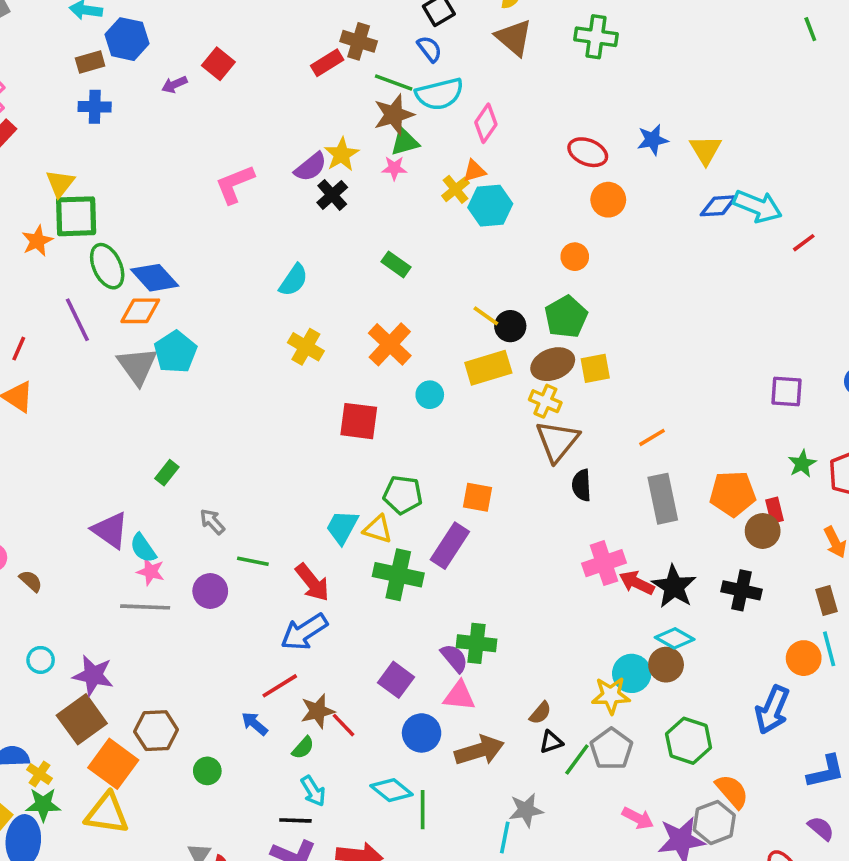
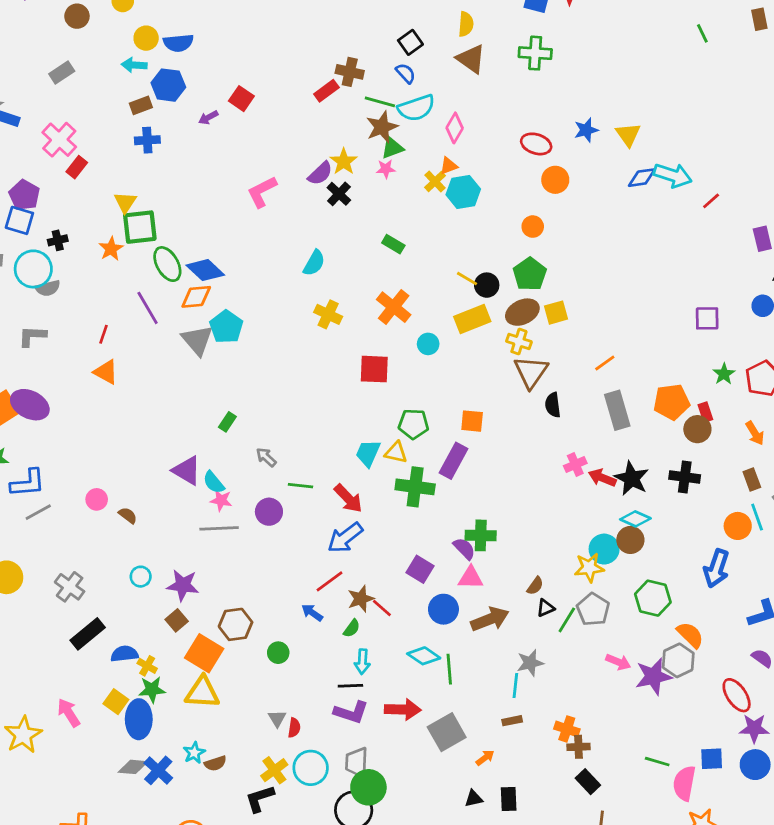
pink cross: (604, 563) -> (575, 465), size x0.7
brown square: (82, 719) -> (177, 620), size x0.6
cyan arrow: (313, 791) -> (362, 662), turned 40

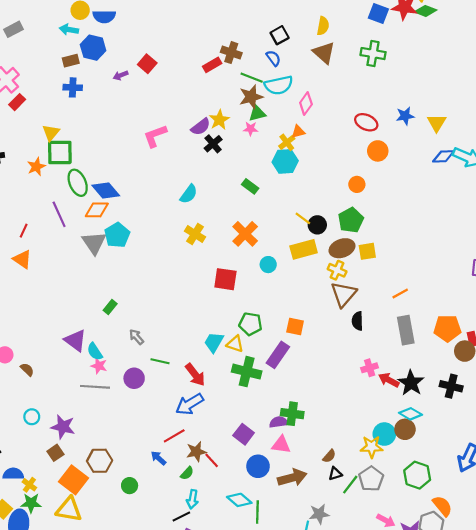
cyan hexagon: (463, 192) -> (285, 161), moved
purple semicircle: (464, 549) -> (279, 422), turned -60
black line: (350, 686) -> (181, 516), turned -30

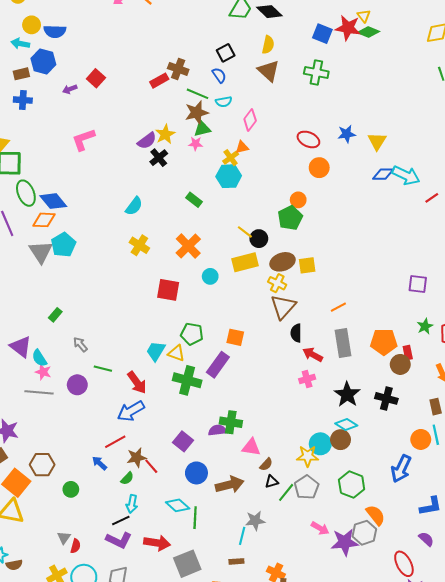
cyan semicircle: (279, 85) -> (224, 102), size x0.6
pink L-shape: (155, 136) -> (83, 140), moved
green pentagon: (351, 220) -> (290, 218), moved
red arrow: (389, 380) -> (313, 355), moved
pink triangle: (281, 445) -> (251, 447), moved

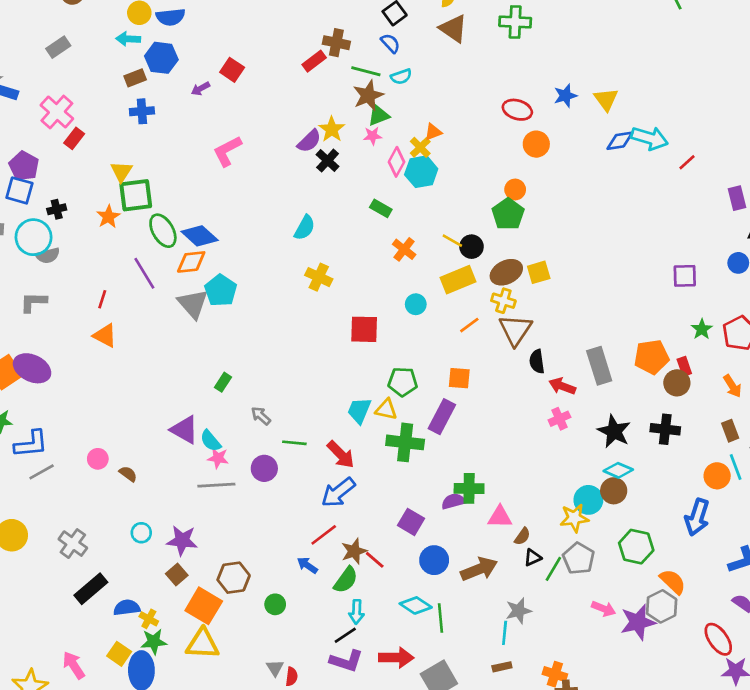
pink diamond: (250, 120) -> (397, 162), moved
orange cross: (188, 246) -> (404, 249), moved, size x0.7
orange line: (338, 307) -> (469, 325), moved
green semicircle: (127, 478) -> (346, 580), size x1.5

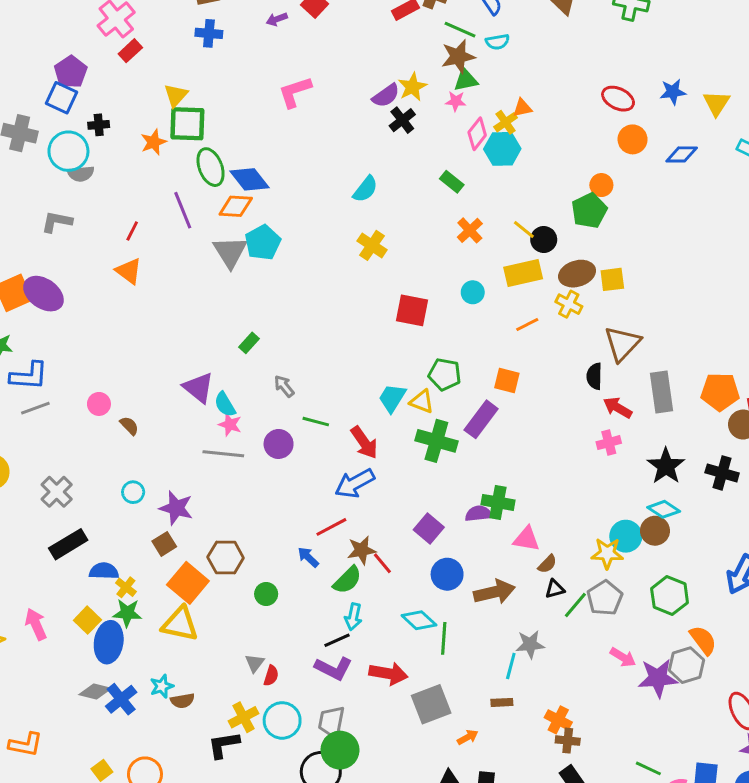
blue diamond: (620, 141) -> (682, 154), moved
brown triangle: (515, 330) -> (622, 344), moved

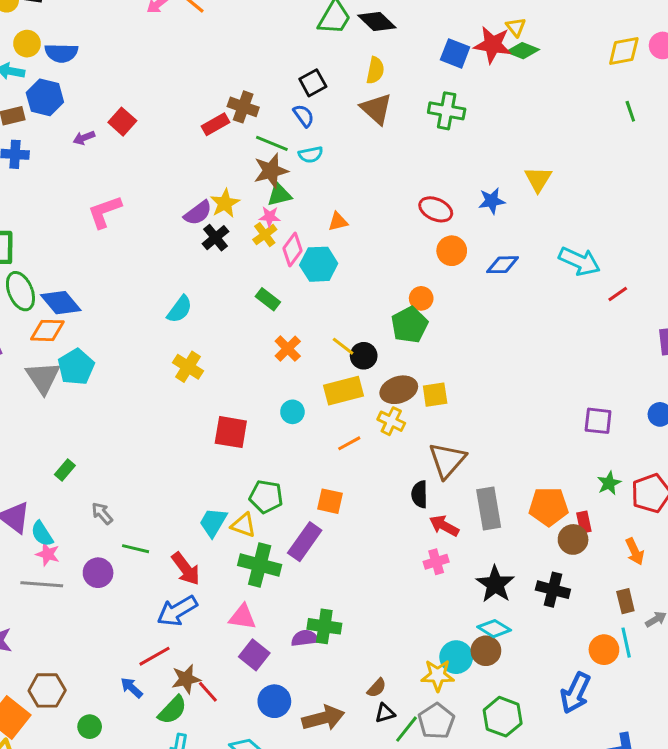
yellow triangle: (716, 103) -> (538, 179), moved
yellow cross: (506, 122) -> (265, 235), moved
pink triangle: (526, 539) -> (242, 617), moved

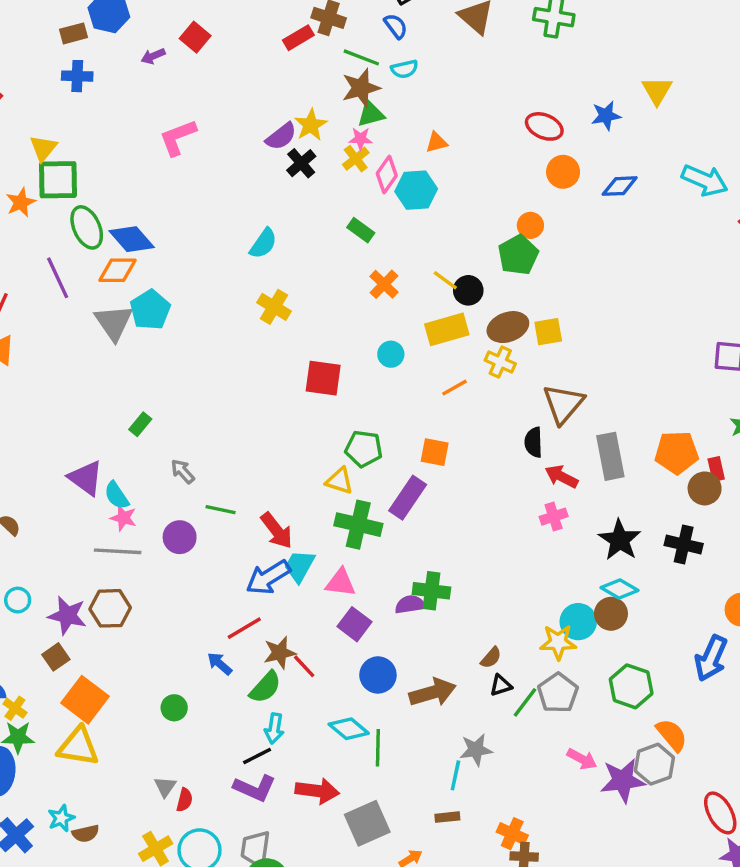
cyan trapezoid: (213, 522) -> (299, 566), moved
brown hexagon: (47, 690) -> (110, 608), moved

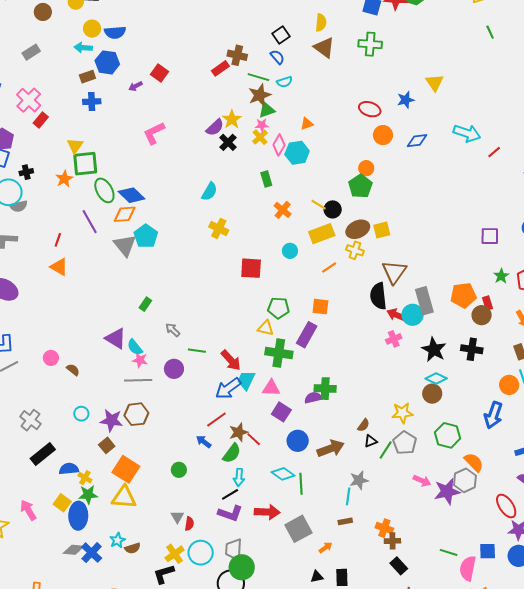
green rectangle: (361, 230) -> (266, 179), turned 42
black semicircle: (534, 442) -> (378, 296), size x1.5
cyan circle: (578, 622) -> (413, 315), moved

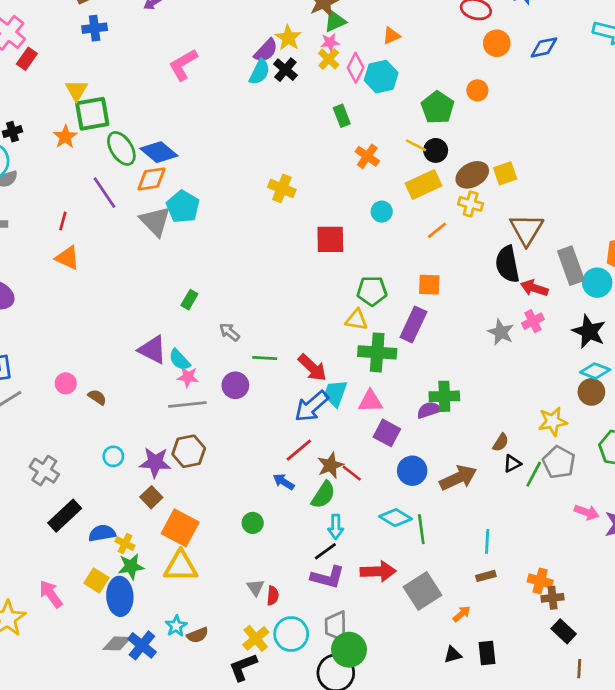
green pentagon: (360, 186) -> (438, 108), moved
cyan semicircle: (209, 192) -> (259, 72), moved
cyan circle: (413, 315) -> (597, 283), moved
gray star: (359, 480) -> (501, 332), moved, turned -30

